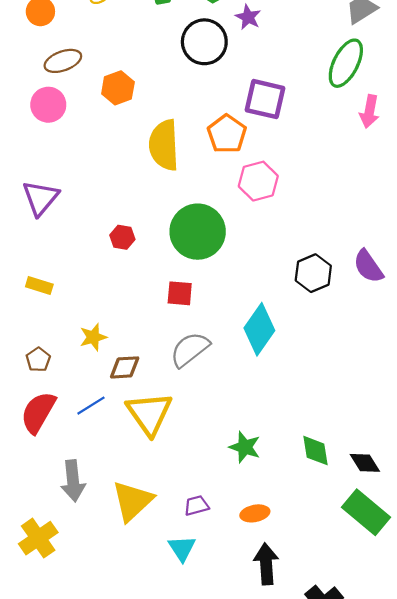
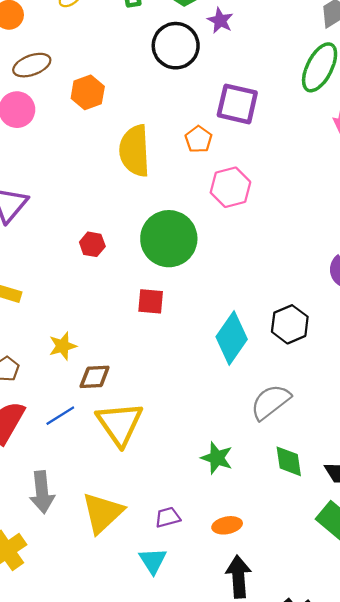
orange pentagon: (227, 134) -> (199, 139), size x0.7
black hexagon: (313, 273) -> (290, 324), moved
gray semicircle: (190, 349) -> (270, 402), moved

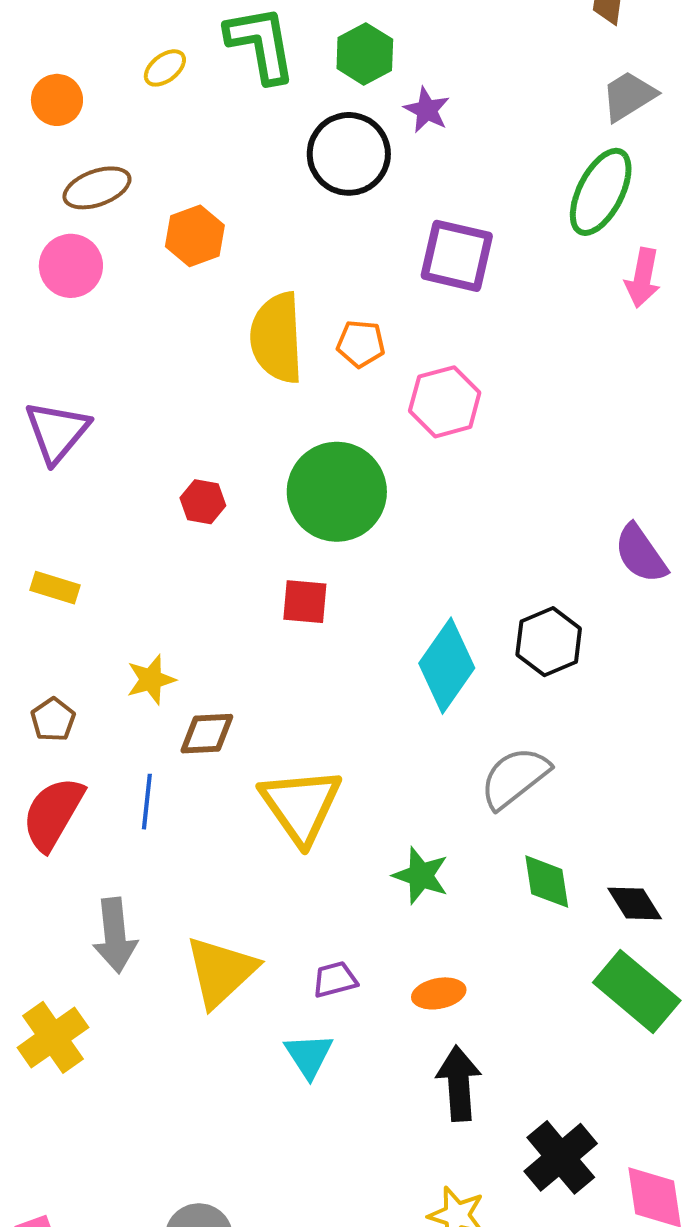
orange pentagon: (199, 139) -> (361, 344), moved, turned -30
blue line: (60, 416) -> (147, 802), turned -52
yellow triangle: (120, 424) -> (301, 806), moved

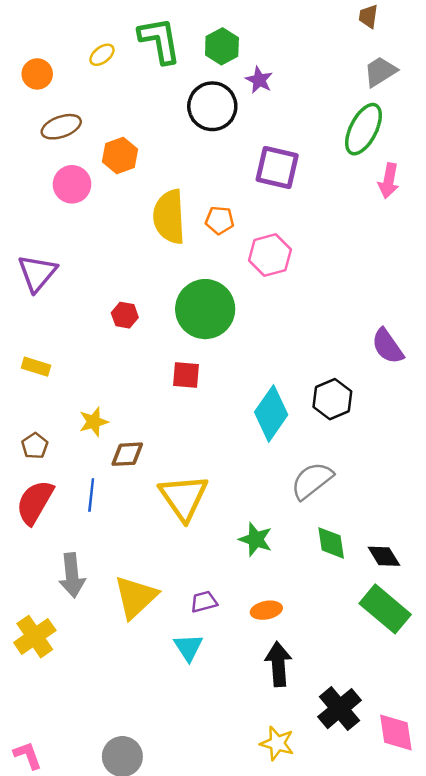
pink circle: (71, 266) -> (72, 184), moved

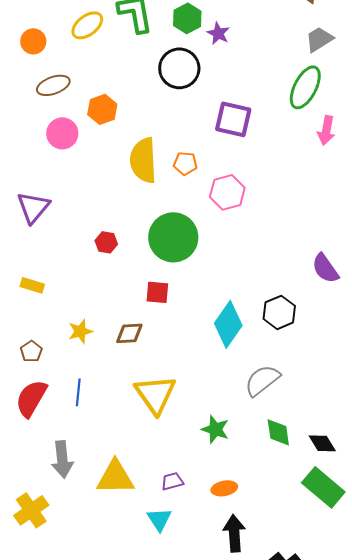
yellow ellipse: (102, 55) -> (87, 25), size x1.5
purple star: (259, 80) -> (218, 33), moved
brown diamond: (127, 454) -> (129, 333), moved
yellow triangle: (136, 597) -> (115, 477), turned 42

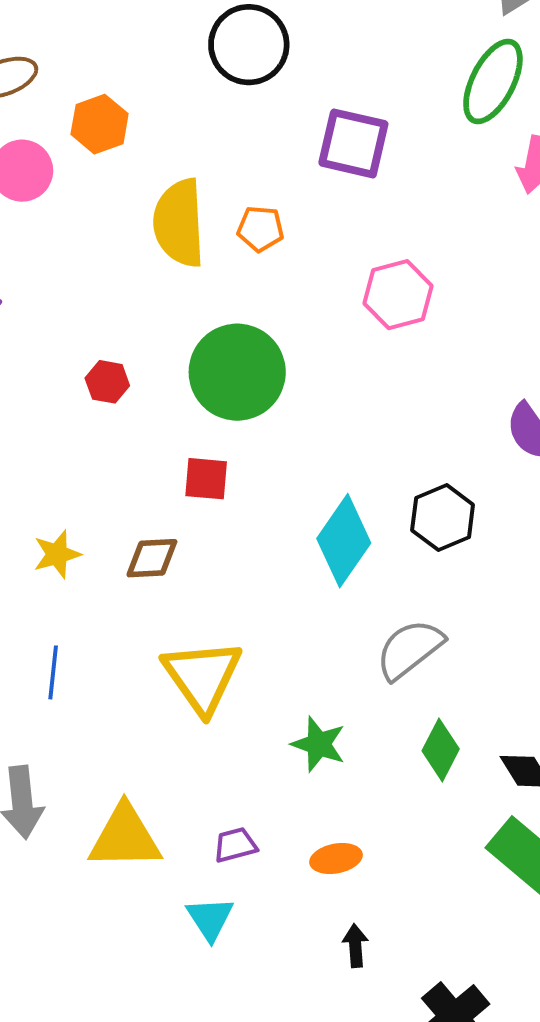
pink hexagon: (227, 192) -> (398, 295), moved
green diamond: (278, 432) -> (441, 750), turned 36
black arrow: (234, 533) -> (355, 946), size x0.6

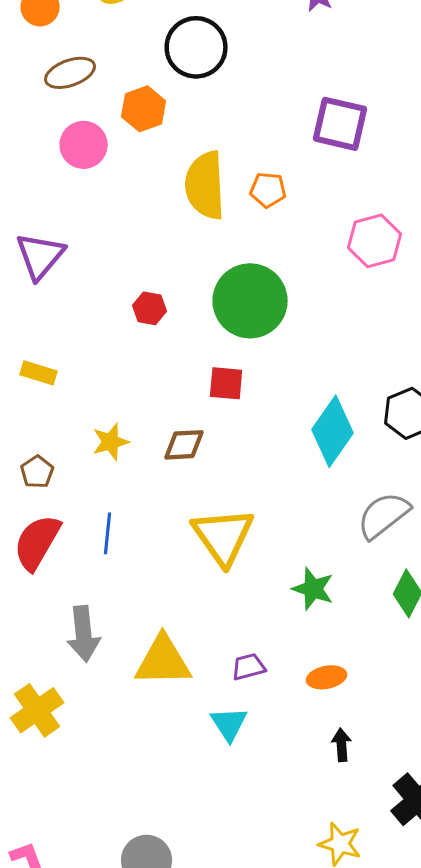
black circle: (249, 45) -> (196, 47), moved

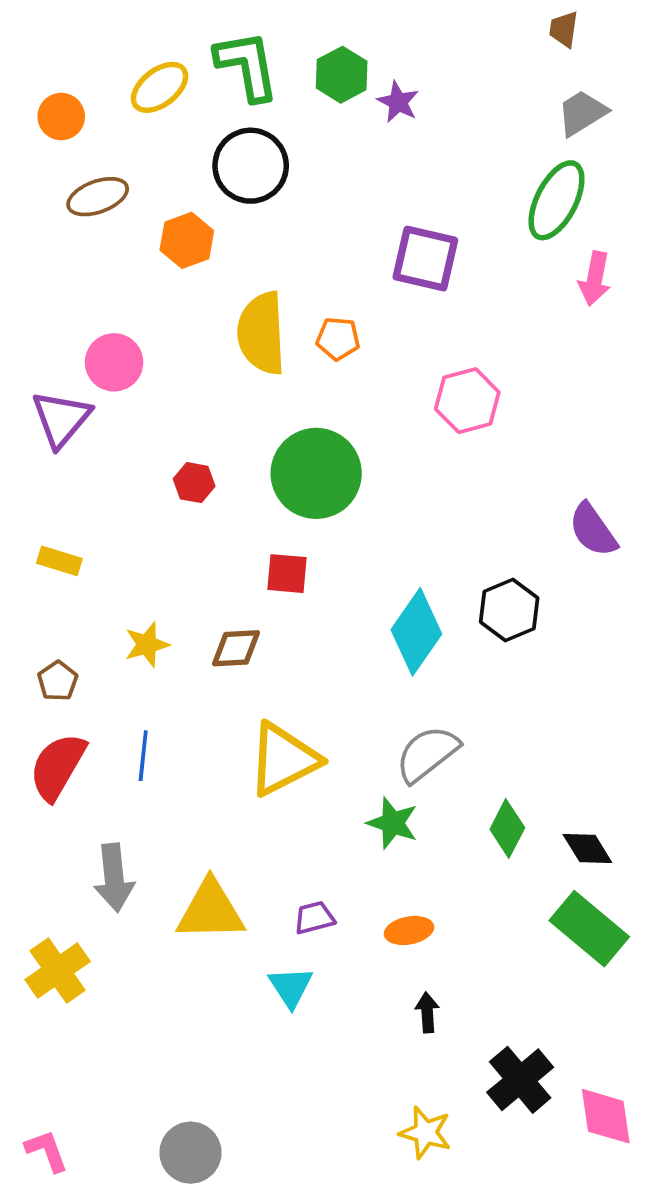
pink circle: (84, 145) -> (114, 362), moved
gray semicircle: (383, 515) -> (427, 754), moved
yellow triangle: (223, 536) -> (283, 759), turned 38

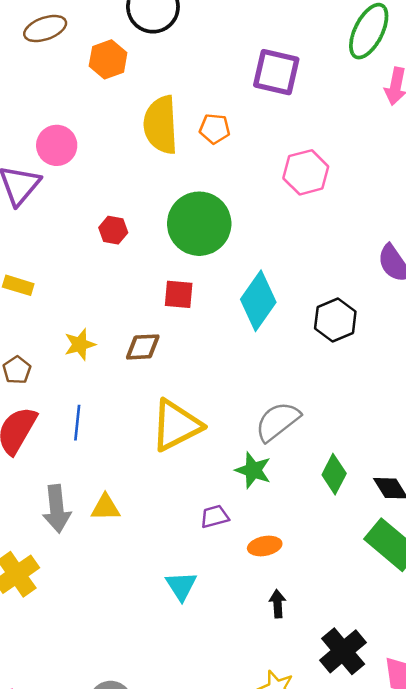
cyan diamond: (416, 632) -> (258, 301), moved
yellow triangle: (211, 910) -> (105, 507), moved, size x0.6
purple trapezoid: (314, 918) -> (215, 516), moved

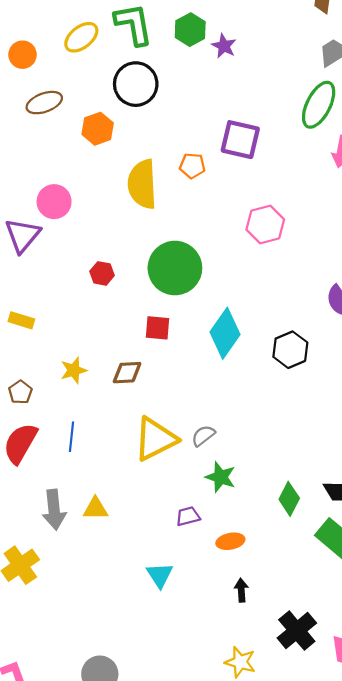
orange pentagon: (215, 129) -> (192, 166), moved
gray semicircle: (278, 421) -> (203, 436), moved, size x0.6
green diamond: (334, 474) -> (289, 499), moved

